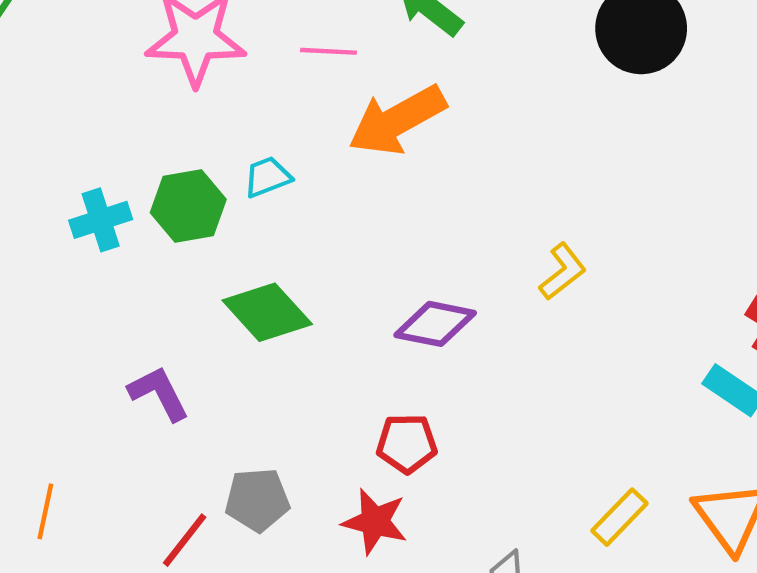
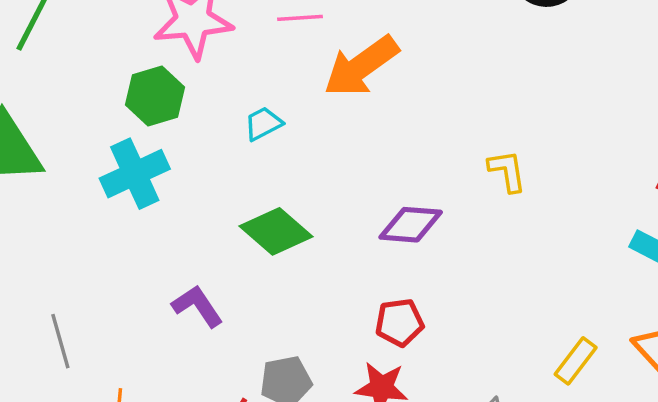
green hexagon: (188, 206) -> (155, 96), moved
cyan cross: (101, 220) -> (135, 174), size x1.4
yellow L-shape: (563, 272) -> (507, 171), turned -54

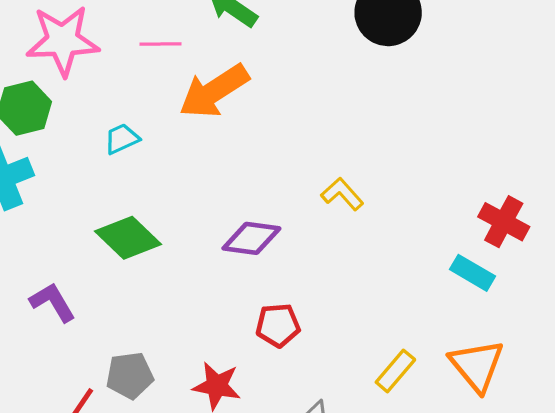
yellow L-shape: (507, 171) -> (342, 194), turned -36
red pentagon: (399, 322) -> (278, 325), moved

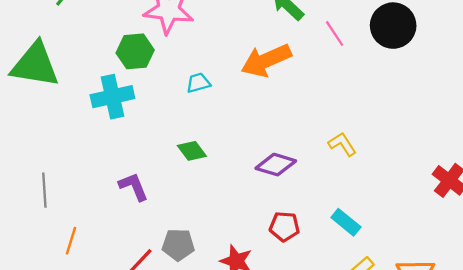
pink line: (161, 44) -> (335, 34), moved, turned 48
green diamond: (128, 238) -> (192, 151), size x0.7
cyan rectangle: (472, 273) -> (346, 222), moved

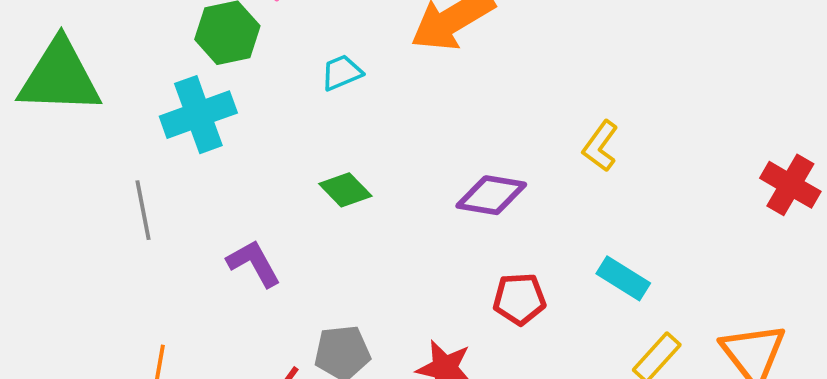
yellow L-shape: (342, 144) -> (600, 146), turned -104
gray line: (44, 190) -> (143, 210), moved

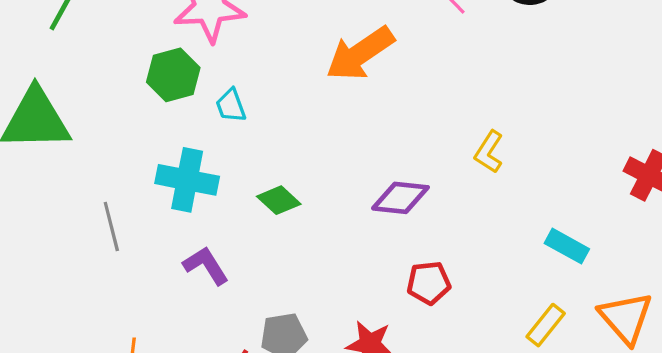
cyan trapezoid: (342, 73) -> (231, 106), moved, turned -84
cyan cross: (198, 115) -> (187, 180), moved, turned 34
cyan rectangle: (623, 278) -> (567, 246), moved

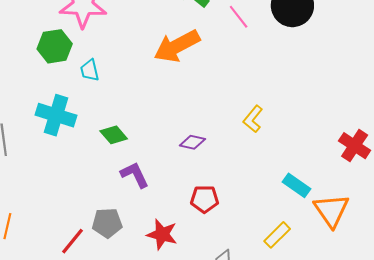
purple diamond: (400, 198) -> (192, 142), size x0.7
purple L-shape: (206, 266) -> (135, 175), moved
orange triangle: (626, 318) -> (331, 210), moved

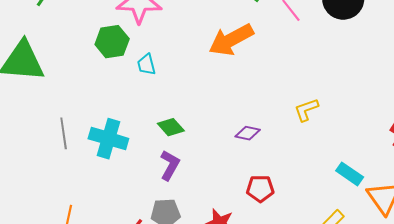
cyan cross: (56, 115) -> (108, 139), moved
yellow L-shape: (253, 119) -> (306, 110), turned 32
purple L-shape: (135, 175) -> (170, 165), moved, turned 56

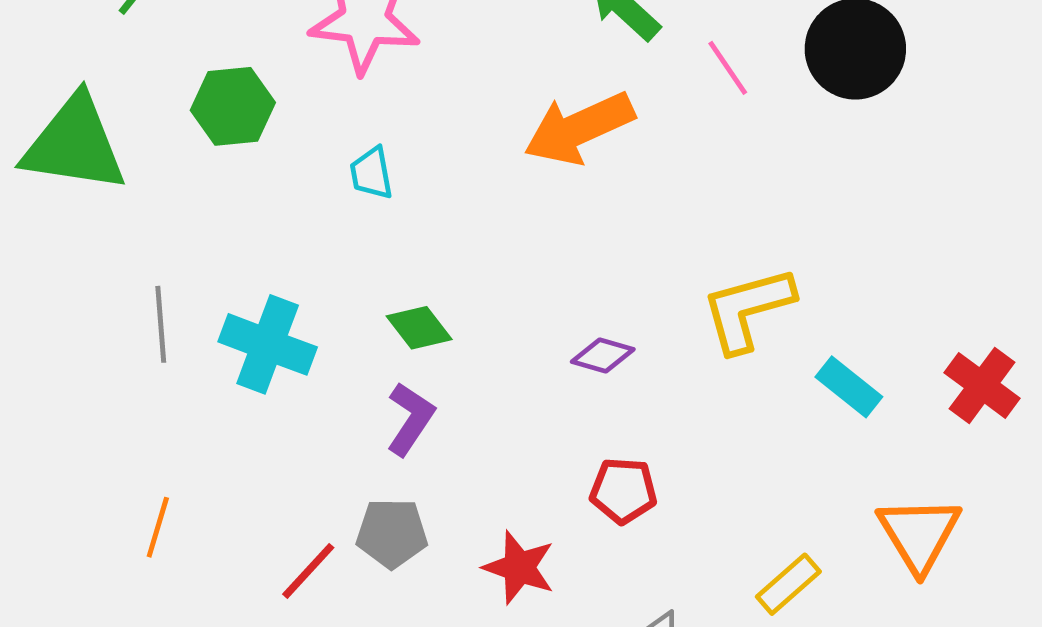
green hexagon: (112, 42) -> (233, 106), moved
yellow L-shape: (306, 110) -> (748, 309), size x1.6
cyan rectangle: (350, 174) -> (849, 387), moved

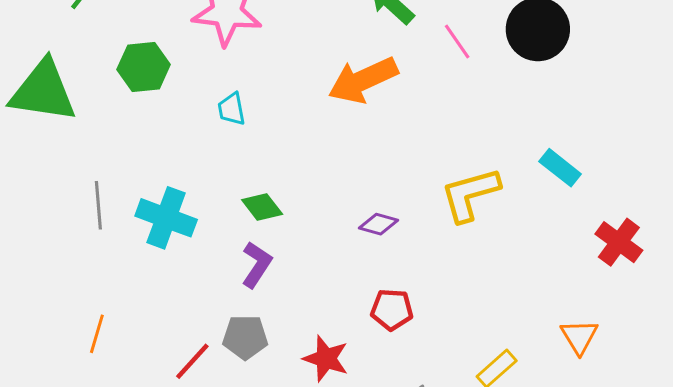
cyan rectangle: (849, 387) -> (560, 168), moved
orange triangle: (919, 534) -> (579, 337), size x0.7

